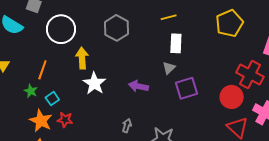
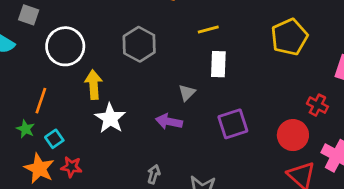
gray triangle: (169, 68) -> (187, 93), moved
red cross: (250, 75) -> (317, 105), size x0.6

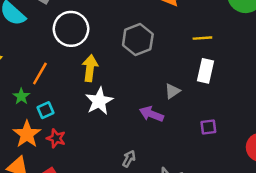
purple square: (233, 124) -> (208, 127), size x0.6

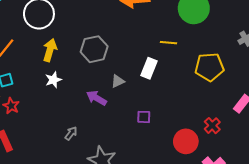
yellow line: (202, 38) -> (168, 43), moved
gray hexagon: (138, 40) -> (94, 49), moved
white star: (99, 101) -> (53, 80), size x0.7

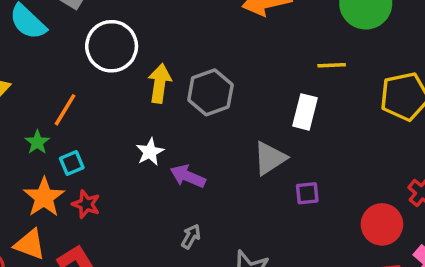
yellow arrow: (50, 50) -> (160, 83), moved
gray triangle: (118, 81) -> (270, 158), moved, size x1.5
purple arrow: (96, 98) -> (188, 176), moved

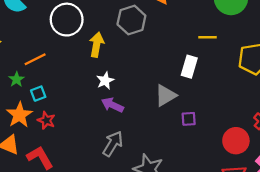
gray hexagon: (210, 92) -> (131, 20), moved
orange line: (65, 110) -> (35, 59), turned 30
white star: (150, 152) -> (105, 81), moved
gray arrow: (191, 236) -> (113, 144), size x1.6

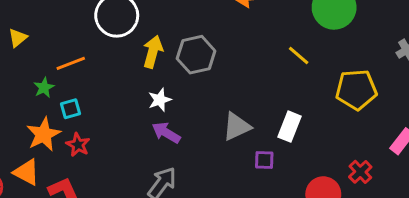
gray hexagon: (131, 20) -> (196, 55), moved
yellow line: (207, 37) -> (299, 56), turned 36
white rectangle: (189, 67) -> (290, 127), moved

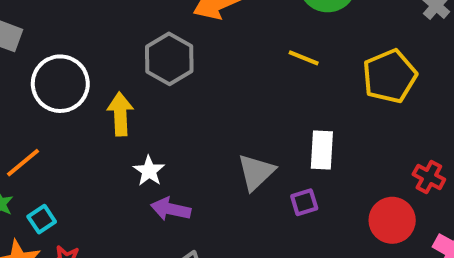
gray hexagon: (196, 55) -> (169, 59), moved

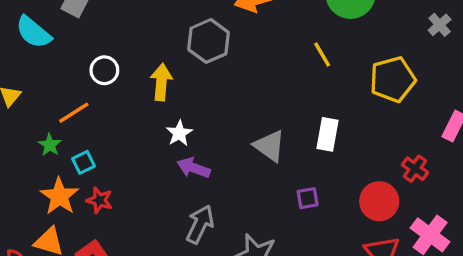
yellow line: (304, 58) -> (322, 55), turned 30
white circle: (60, 84) -> (104, 70), moved, size x0.6
gray triangle: (256, 172) -> (270, 146), turned -48
purple square: (304, 202) -> (308, 198), moved

